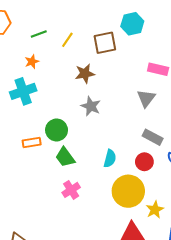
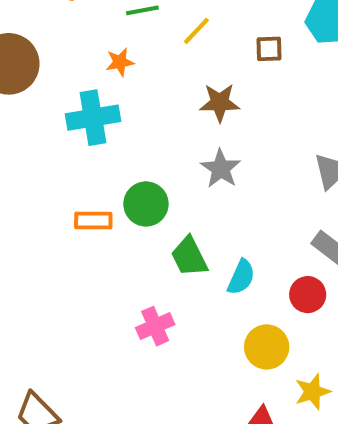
brown square: (105, 43) -> (269, 49), size x0.6
green trapezoid: (65, 157) -> (189, 257), moved
yellow circle: (128, 191) -> (267, 347), size x0.7

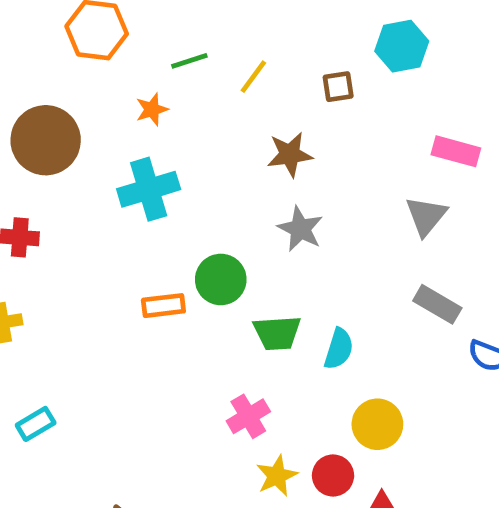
orange star: (120, 62) -> (152, 109), moved
green trapezoid: (189, 257) -> (277, 333), turned -60
red circle: (308, 295) -> (333, 475), moved
yellow star: (313, 392) -> (277, 476), moved

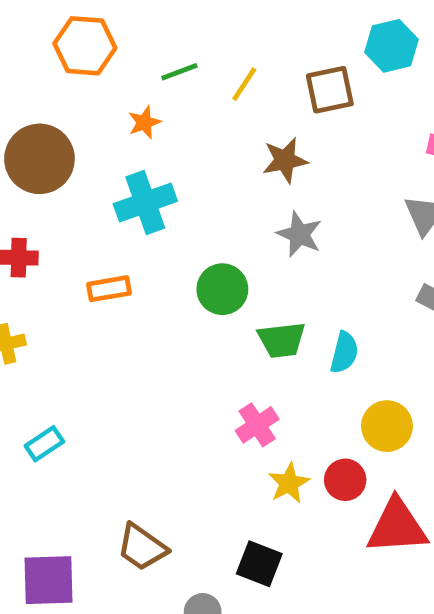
brown square: (338, 87) -> (330, 90), size x1.5
orange rectangle: (163, 306) -> (109, 289), moved

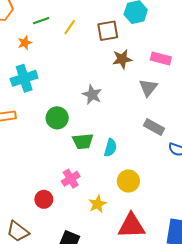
brown star: (285, 160) -> (122, 59), moved
red circle: (345, 480) -> (44, 199), moved
yellow star: (289, 483) -> (98, 204), moved

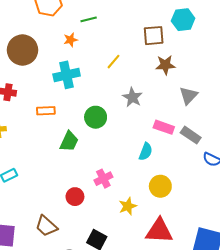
yellow line: (70, 27) -> (114, 62), moved
pink rectangle: (161, 59) -> (164, 127), moved
green trapezoid: (83, 141) -> (69, 141), moved, turned -65

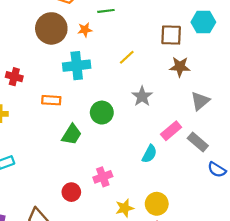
brown circle: (23, 50) -> (51, 28), moved
pink rectangle: (164, 127) -> (171, 131), turned -66
yellow circle: (160, 186) -> (157, 204), moved

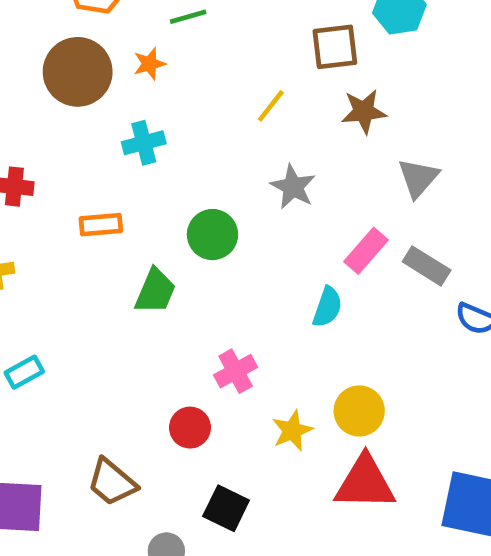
yellow line: (127, 57) -> (271, 106), moved
cyan cross: (77, 66) -> (144, 143), size x0.7
red circle: (71, 192) -> (190, 428), moved

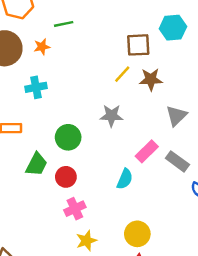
yellow line: (271, 106) -> (122, 74), moved
gray star: (293, 187) -> (111, 116), turned -30
red circle: (190, 428) -> (66, 177), moved
yellow star: (292, 431) -> (86, 241), moved

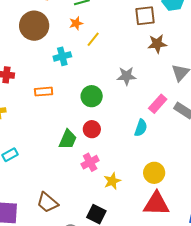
orange star: (42, 47) -> (76, 23), moved
yellow line: (122, 74) -> (93, 39), moved
green trapezoid: (36, 164) -> (68, 139), moved
pink cross: (75, 209) -> (90, 162), moved

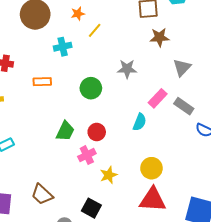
red circle: (92, 129) -> (97, 132), moved

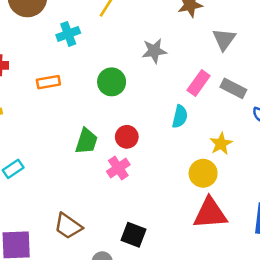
yellow star: (109, 175) -> (221, 144), moved

